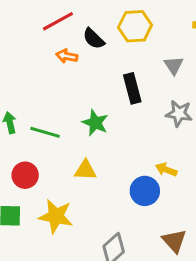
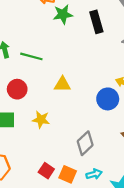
green star: (95, 123) -> (63, 14), moved, turned -30
yellow star: (56, 216) -> (41, 120), size x0.7

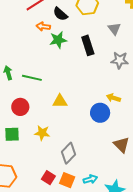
gray diamond: (85, 143) -> (69, 153), moved

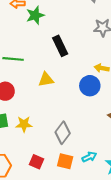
black rectangle: (88, 45) -> (60, 46), moved
yellow star: (42, 133) -> (24, 124), moved
red square: (48, 178) -> (36, 162), moved

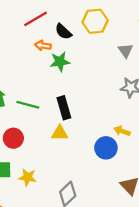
black rectangle: (60, 46) -> (64, 108), moved

